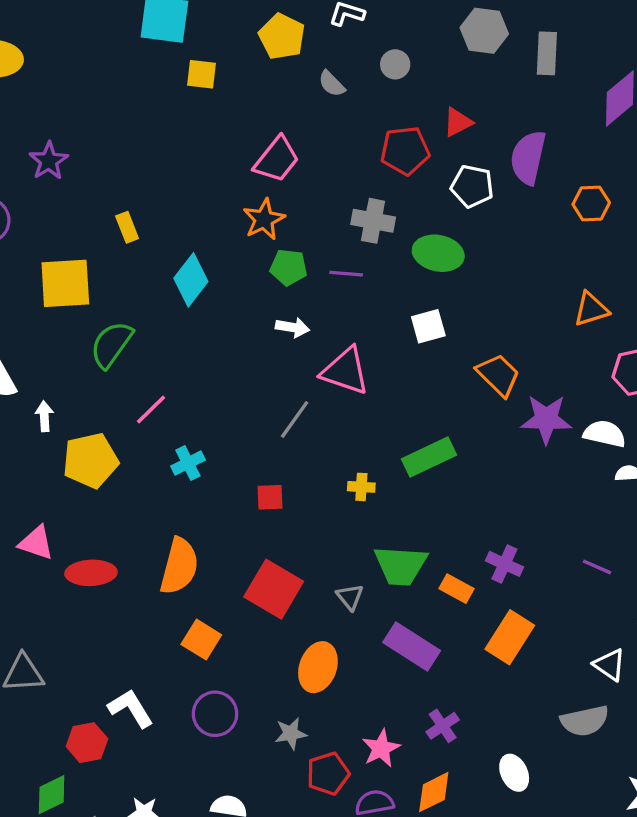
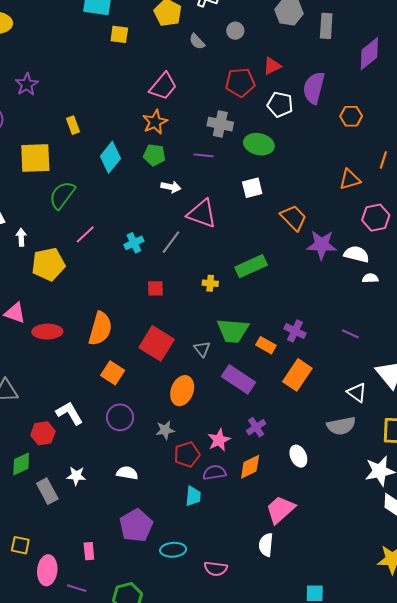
green pentagon: (289, 267) -> (154, 155), moved
cyan cross: (188, 463) -> (134, 243), moved

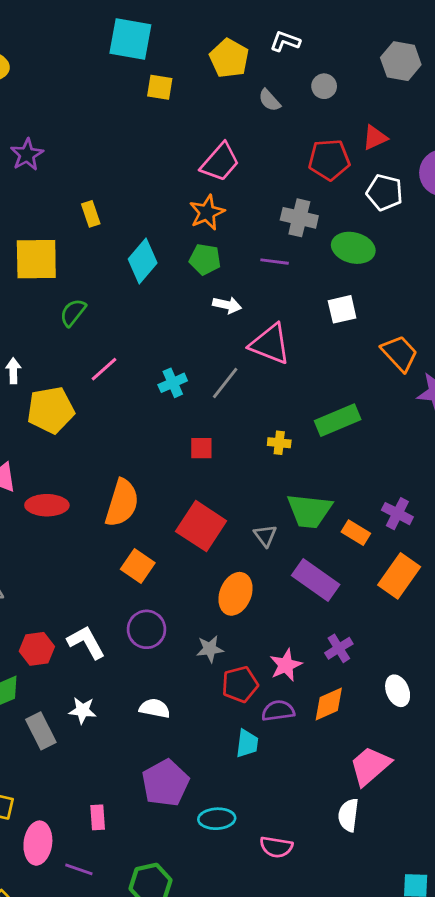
green semicircle: (62, 195) -> (73, 313), size x0.7
white L-shape: (70, 413) -> (86, 642), moved

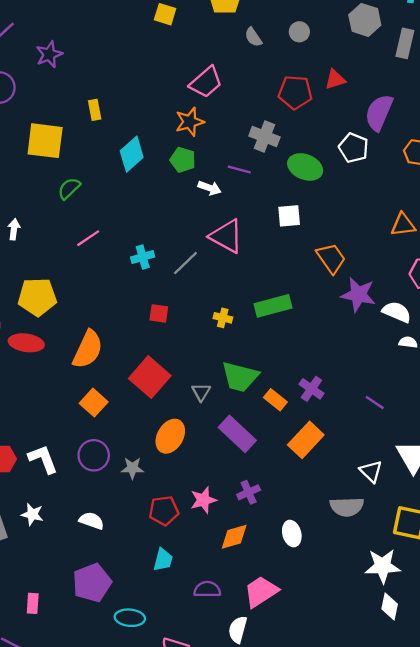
white pentagon: (385, 192) -> (354, 148), moved
white arrow: (227, 305) -> (210, 188), moved
yellow pentagon: (51, 410) -> (37, 297), moved
gray star: (210, 649) -> (132, 468), moved
purple semicircle: (278, 711) -> (207, 589), moved

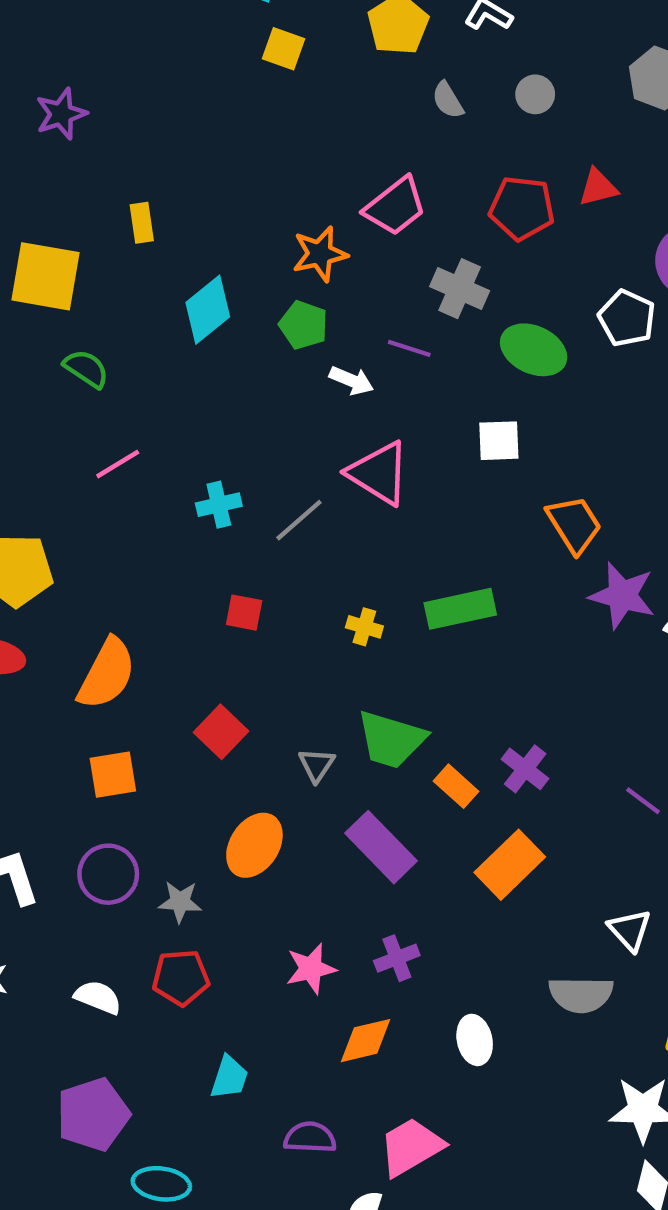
pink trapezoid: (206, 82) -> (395, 206), moved
green semicircle: (69, 188) -> (86, 369), turned 75
red square: (150, 377) -> (221, 732), size x0.7
orange square: (94, 403) -> (113, 775), turned 36
red pentagon: (164, 511) -> (181, 977), moved

